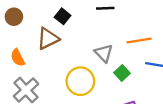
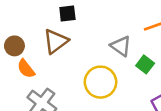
black square: (63, 16) -> (67, 14), turned -35
brown circle: (14, 17) -> (14, 46), moved

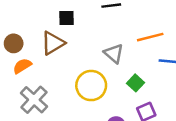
green square: (145, 64) -> (136, 83), moved
orange semicircle: (26, 69) -> (22, 66), turned 90

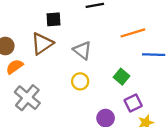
gray triangle: (114, 54) -> (82, 50), moved
yellow circle: (91, 86) -> (80, 81), size x0.6

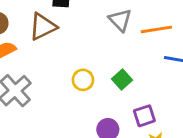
gray triangle: (82, 50) -> (120, 20), moved
green square: (122, 77) -> (122, 79), moved

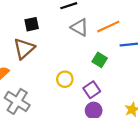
green square: (122, 79) -> (100, 60), moved
purple square: (144, 116) -> (92, 90), moved

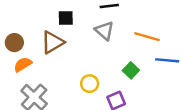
gray triangle: (80, 27) -> (104, 31), moved
orange line: (108, 27) -> (147, 37), turned 30

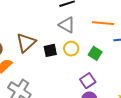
black square: (66, 18) -> (50, 50), moved
yellow circle: (90, 84) -> (71, 49), moved

